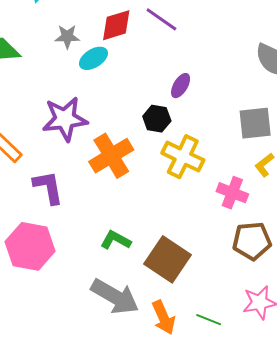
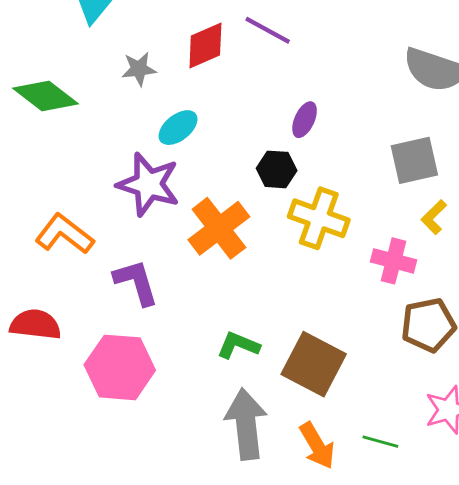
cyan ellipse: (93, 58) -> (178, 128), moved
purple star: (65, 119) -> (148, 184), turned 30
gray arrow: (115, 297) -> (246, 424), turned -120

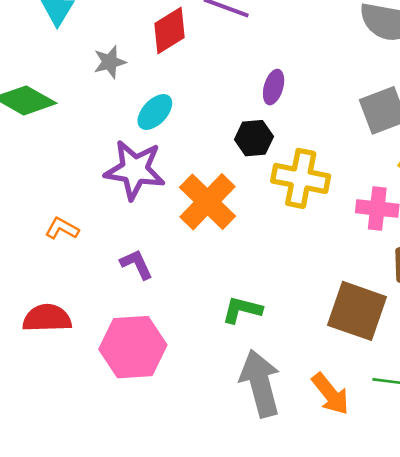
orange L-shape: (64, 234) -> (62, 229), size x0.6
purple L-shape: (136, 282) -> (137, 264), size x0.7
brown square: (314, 364) -> (357, 311), moved

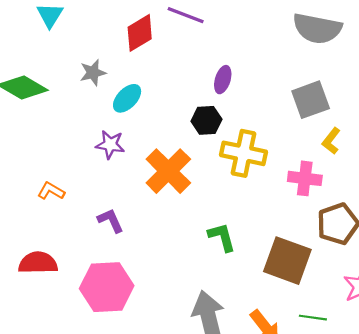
gray star: (110, 62) -> (93, 73), moved
purple star: (135, 170) -> (110, 145), size x0.6
green L-shape: (242, 310) -> (222, 237), moved, turned 60

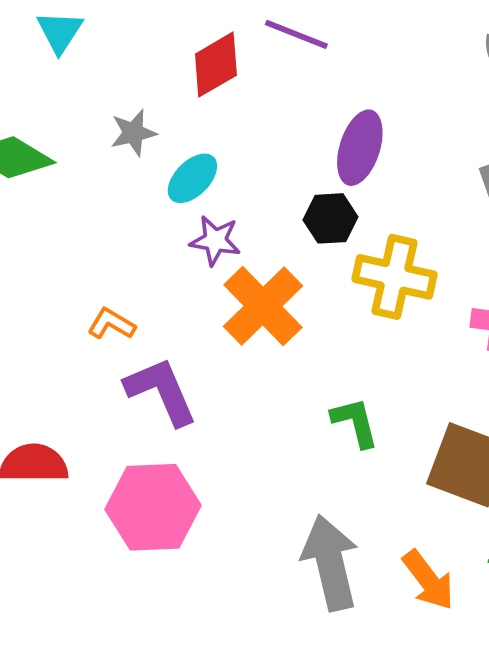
purple ellipse: (223, 80) -> (360, 148), size x1.5
purple star: (110, 145) -> (215, 241), moved
orange L-shape: (51, 191) -> (111, 324), moved
purple L-shape: (111, 221) -> (161, 391), size x1.6

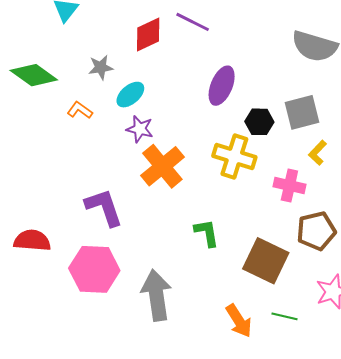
black hexagon: (330, 218) -> (259, 122), moved
orange L-shape: (111, 324) -> (80, 110), moved
gray arrow: (330, 563) -> (156, 295), moved

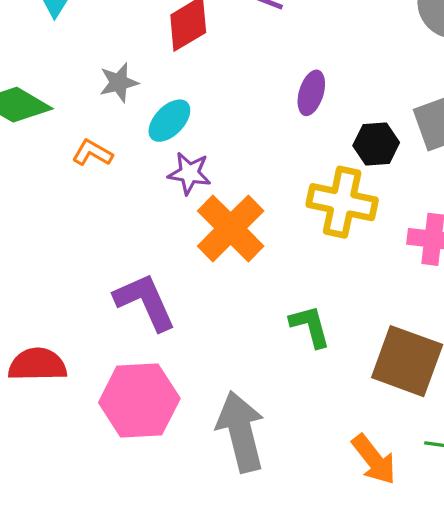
purple ellipse: (222, 86) -> (311, 93), size x0.7

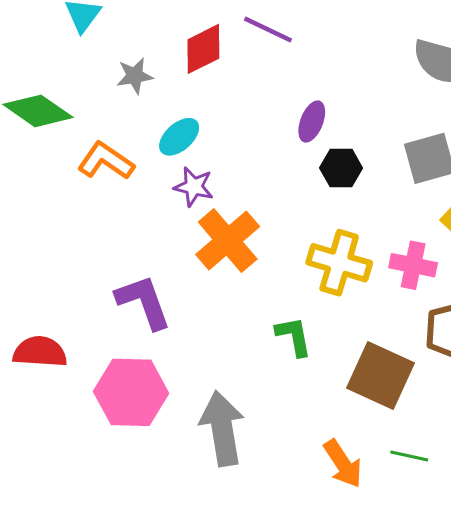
gray star: (119, 83) -> (135, 76), moved
black hexagon: (376, 144) -> (341, 168), moved
orange L-shape: (92, 153) -> (106, 161), size x1.5
yellow cross: (342, 202) -> (339, 263), moved

